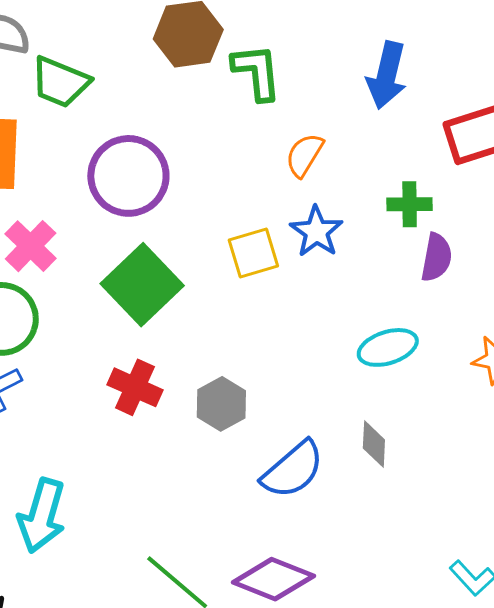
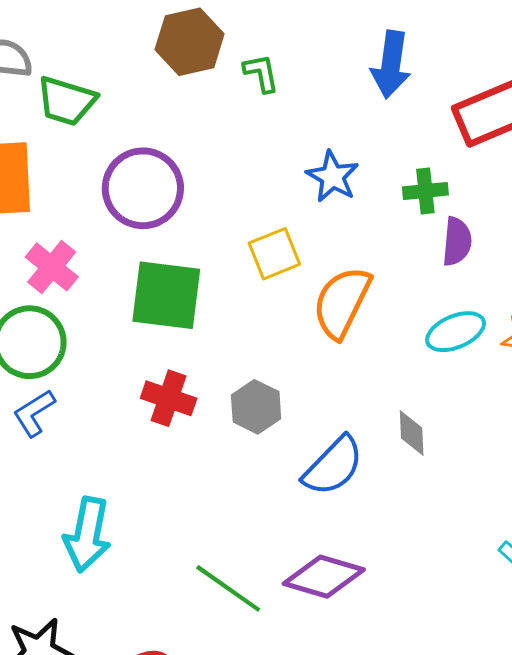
green L-shape: (257, 72) -> (261, 73), size x0.7
orange semicircle: (304, 155) -> (342, 302), moved, size x1.6
blue star: (316, 232) -> (333, 177), moved
green square: (142, 285) -> (166, 295), turned -34
cyan ellipse: (388, 347) -> (456, 332), moved

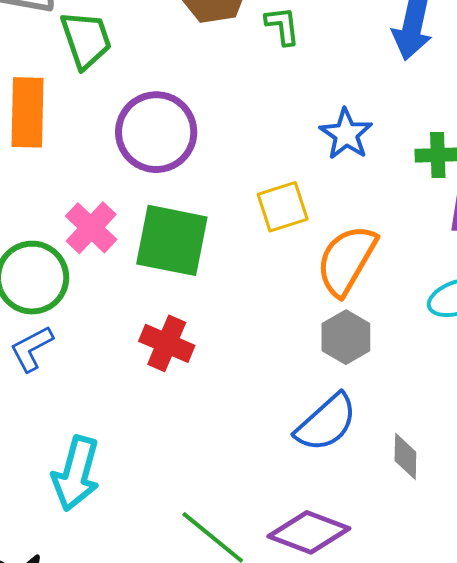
green trapezoid: (66, 101) -> (86, 40), turned -130
pink cross: (52, 267) -> (91, 228), moved
gray hexagon: (256, 407) -> (346, 337), moved
gray diamond: (412, 433) -> (405, 456), moved

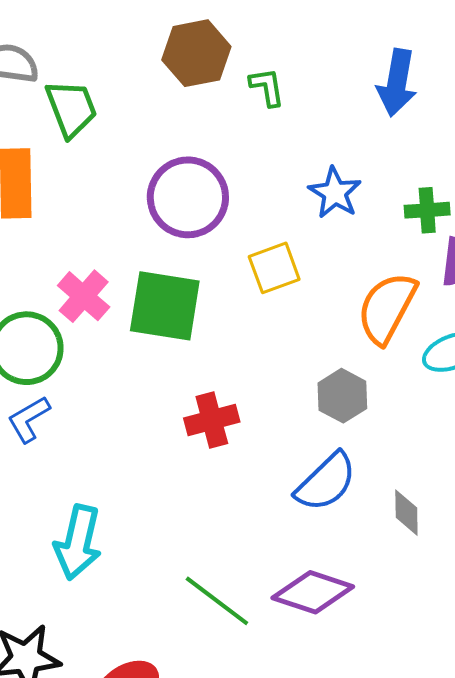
purple circle: (156, 132) -> (188, 197), moved
orange semicircle: (347, 260) -> (387, 308), moved
red cross: (167, 343) -> (212, 420), moved, turned -36

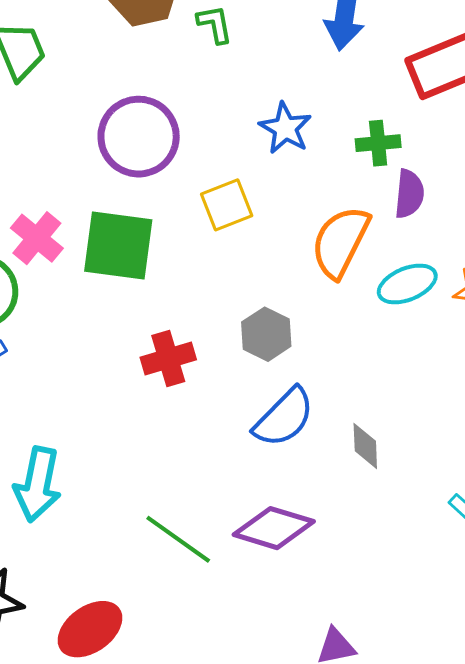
gray hexagon: (342, 396) -> (266, 334), moved

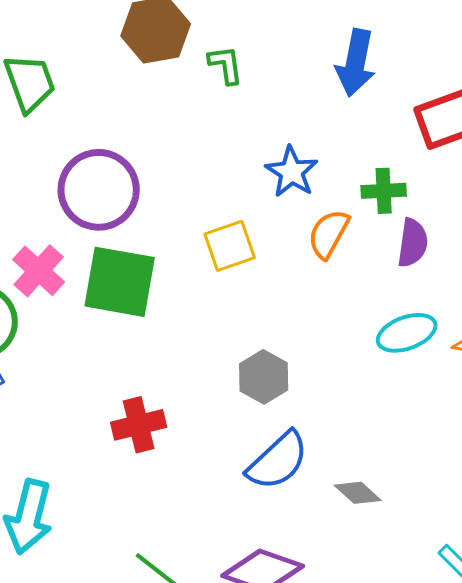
purple circle: (139, 137) -> (99, 190), moved
orange semicircle: (340, 242) -> (329, 234), moved, size x0.7
red cross: (168, 358) -> (139, 425), moved
gray diamond: (365, 446) -> (358, 493), turned -48

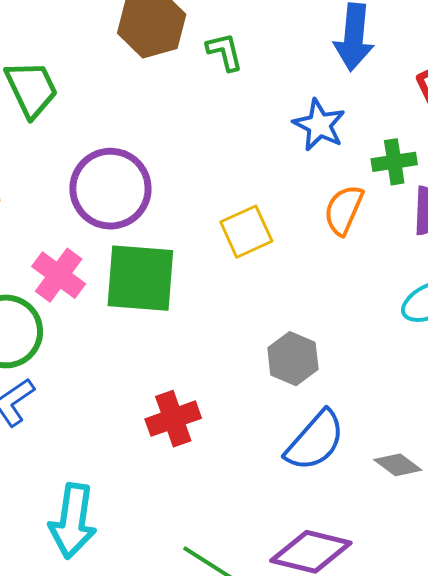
blue star: (292, 172) -> (319, 125), moved

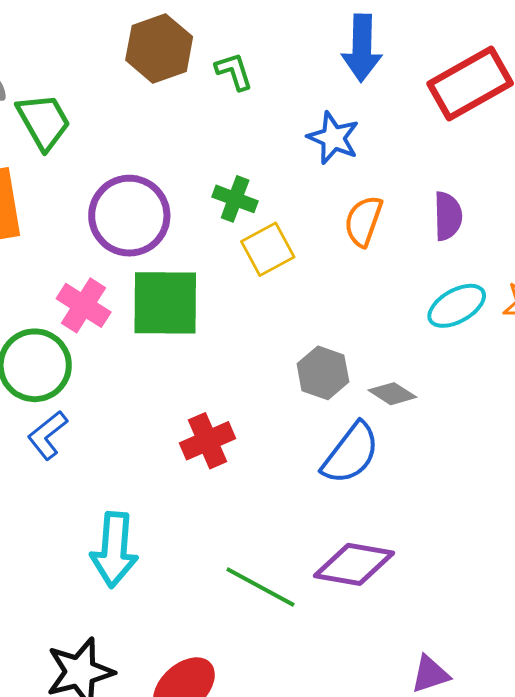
green cross: (394, 162) -> (235, 199), moved, turned 33
gray diamond: (398, 465) -> (392, 394), moved

